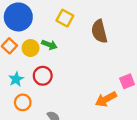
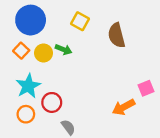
red circle: (43, 76) -> (52, 102), moved
cyan star: (16, 79) -> (28, 86), size x1.5
orange circle: (23, 102) -> (26, 114), moved

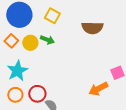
yellow square: (80, 21) -> (52, 16), moved
brown semicircle: (117, 35) -> (92, 28), turned -75
red circle: (52, 102) -> (37, 94), moved

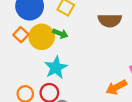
yellow circle: (30, 43) -> (42, 37), size x1.5
cyan star: (17, 71) -> (56, 68), moved

